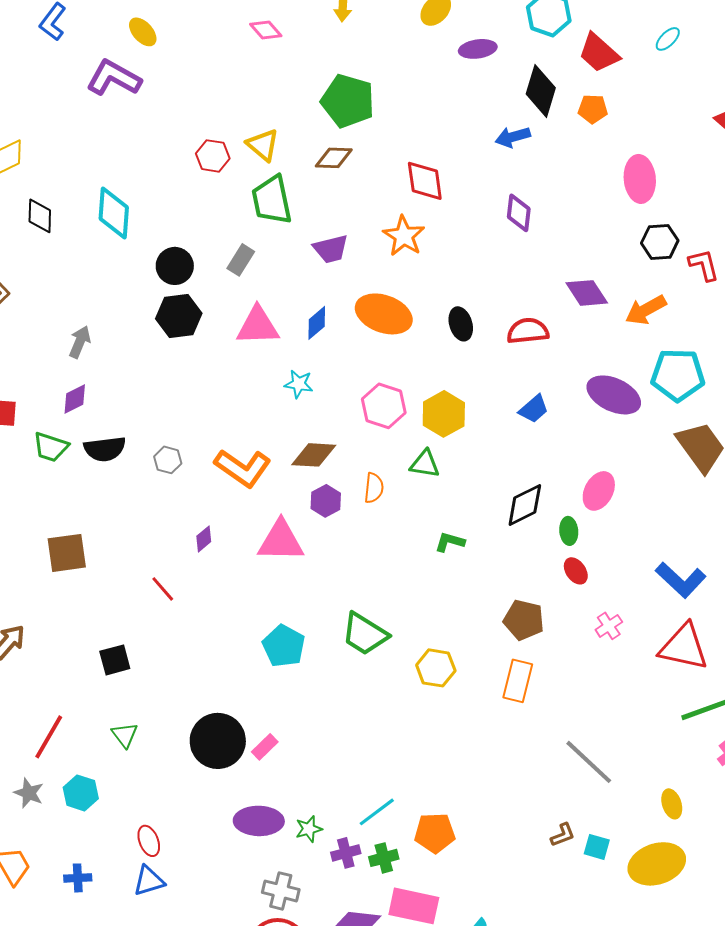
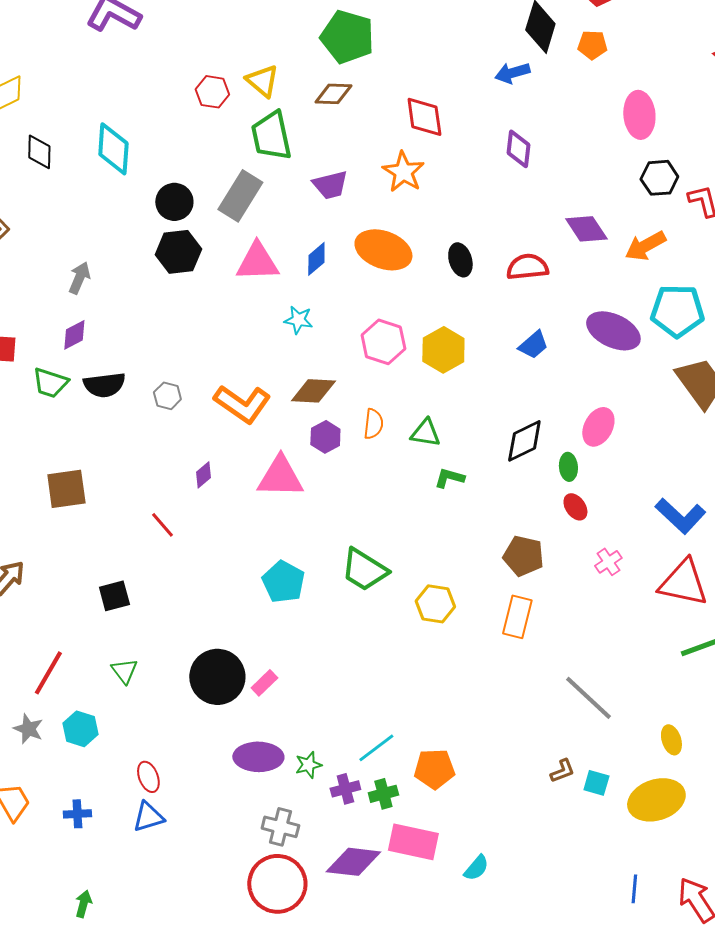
gray rectangle: (241, 260) -> (240, 196), size x1.6
green triangle: (425, 464) -> (425, 433), moved

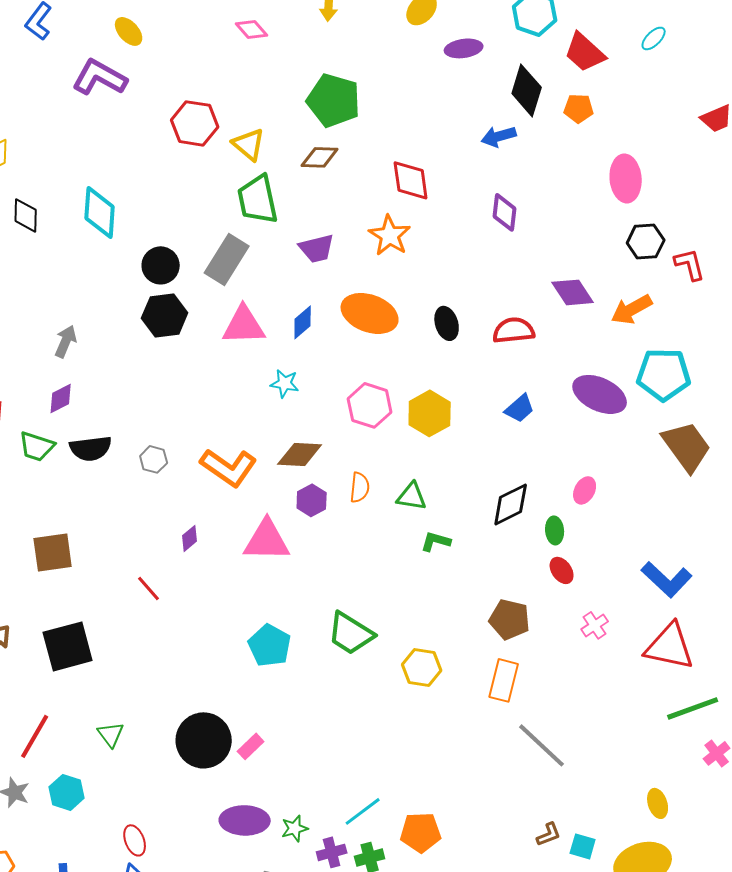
red hexagon: (212, 92) -> (195, 123), moved, size x1.4
pink ellipse: (598, 427) -> (585, 490), size x0.7
black square: (114, 596) -> (68, 646), moved, size x1.6
gray line: (588, 698) -> (542, 745), moved

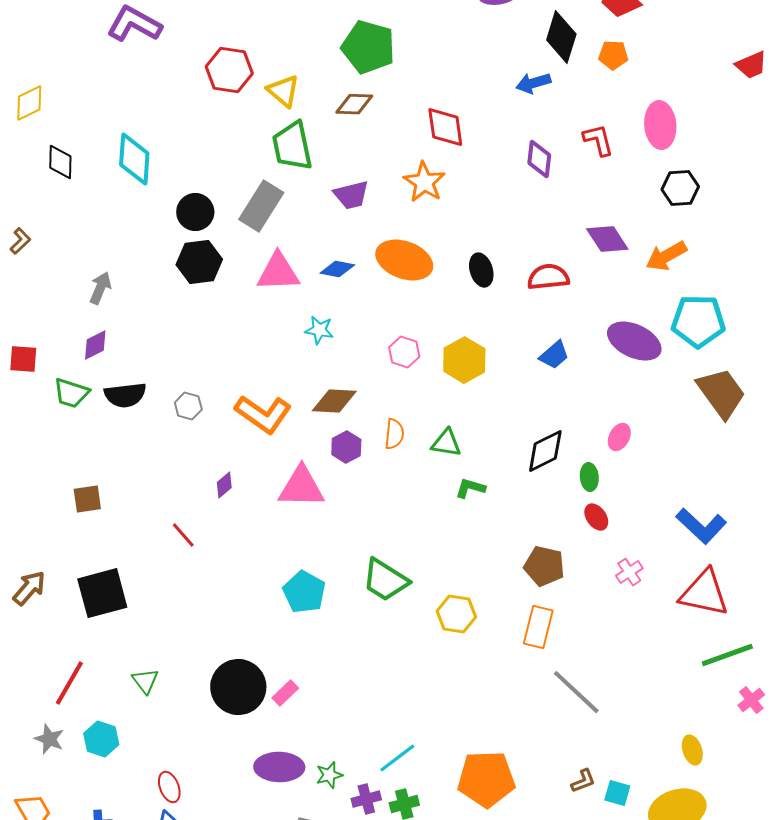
red L-shape: (690, 264) -> (598, 140), moved
blue diamond: (303, 322) -> (337, 269), turned 52
pink hexagon: (370, 405) -> (404, 352), size x0.7
brown square: (53, 552) -> (87, 499), size x0.7
orange pentagon: (421, 832) -> (486, 779), moved, size x1.4

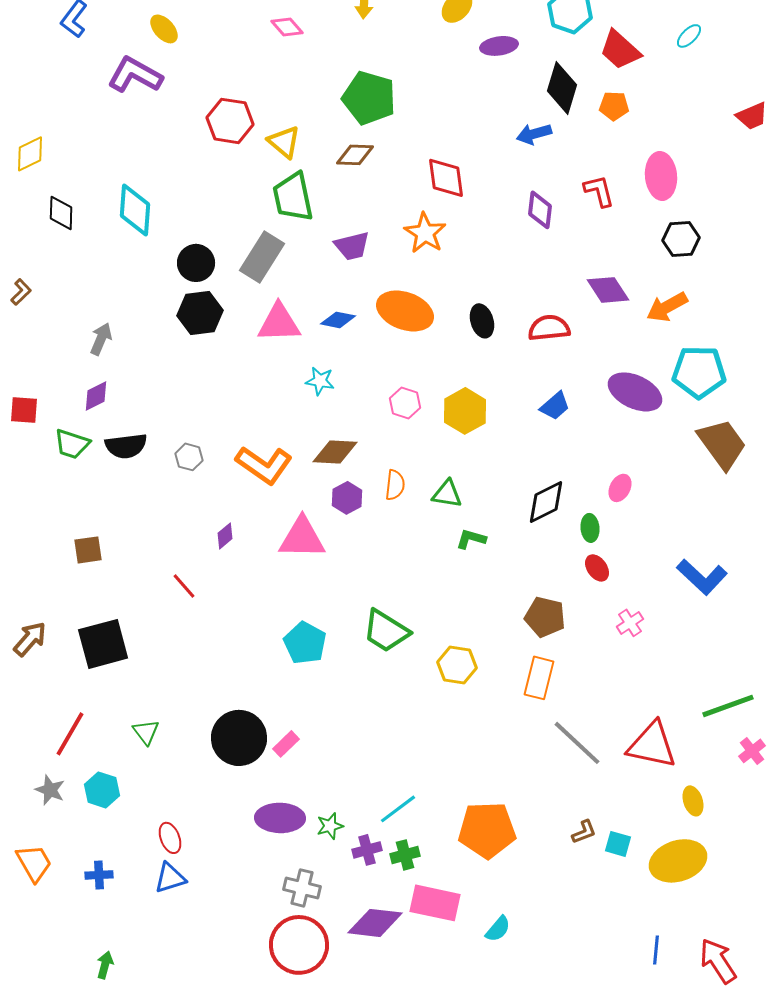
red triangle: (704, 593) -> (652, 745), moved

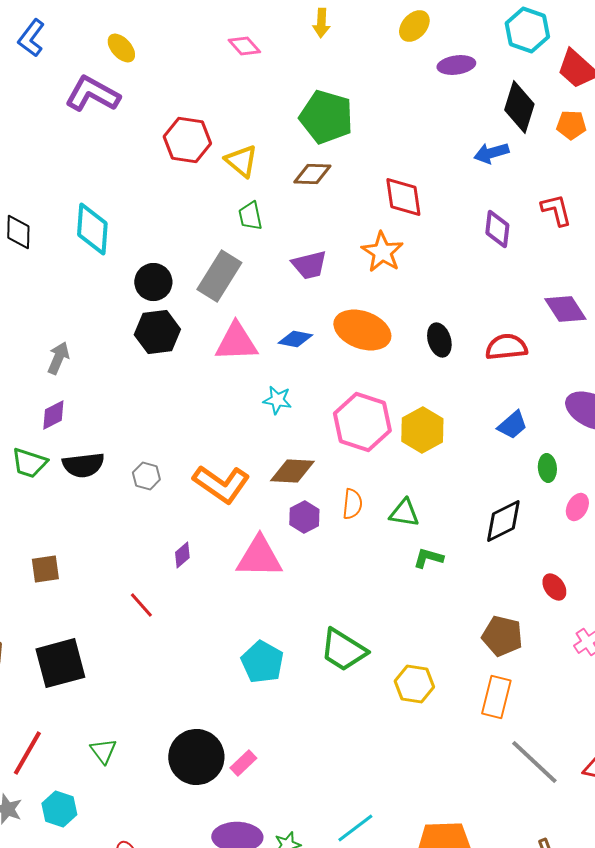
green trapezoid: (293, 197) -> (250, 216), size x0.6
pink hexagon: (405, 403) -> (362, 422), size x1.8
green ellipse: (590, 528) -> (547, 468), moved

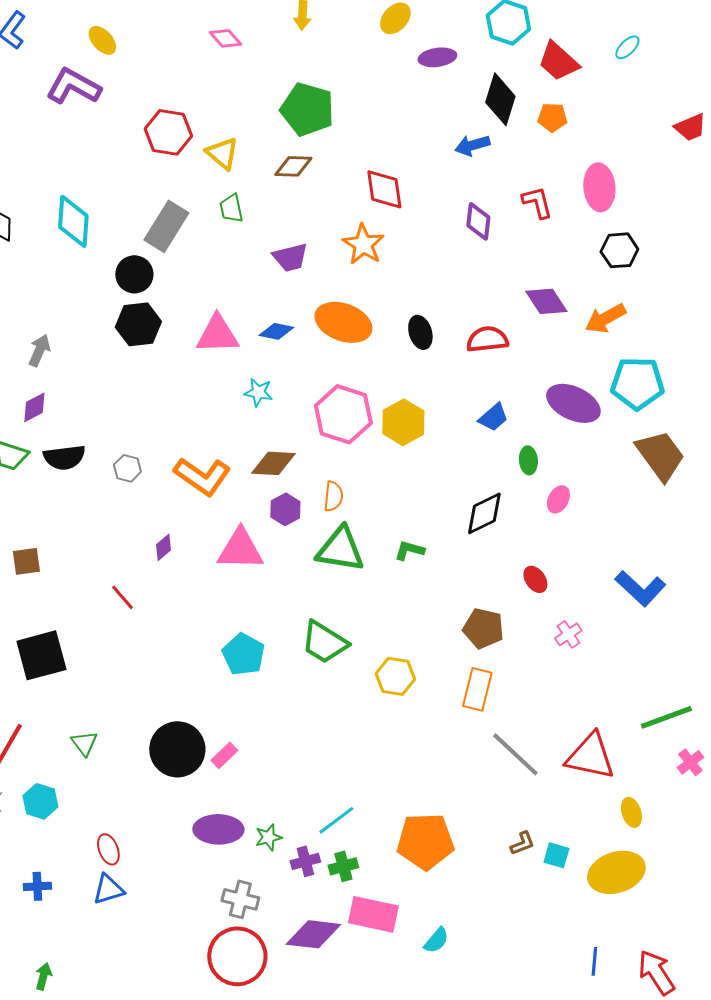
gray rectangle: (219, 276) -> (166, 226), moved
green triangle: (404, 513) -> (340, 549), moved, size x1.6

